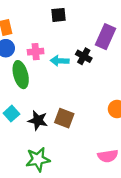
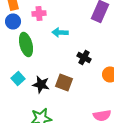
pink cross: (36, 52) -> (39, 13), moved
black cross: (84, 56) -> (84, 57), moved

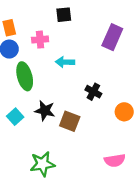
black star: (41, 84) -> (45, 111), moved

